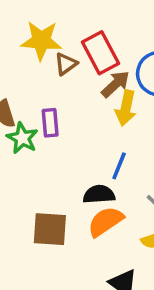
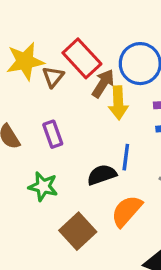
green star: (22, 138) -> (43, 186), moved
black semicircle: (99, 194) -> (102, 175), moved
brown square: (50, 229) -> (78, 231), turned -32

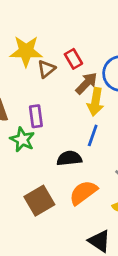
red rectangle: (82, 58) -> (73, 59), size x0.6
blue line: (126, 157) -> (93, 135), moved
green star: (43, 186) -> (22, 140), moved

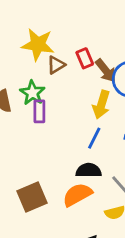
brown arrow: (86, 83) -> (106, 71), moved, turned 90
green star: (22, 140) -> (32, 93), moved
black semicircle: (69, 158) -> (89, 171), moved

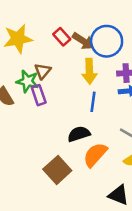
brown triangle: (56, 65) -> (43, 71), moved
black semicircle: (89, 171) -> (79, 134), moved

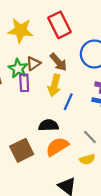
red rectangle: (62, 37) -> (59, 25), moved, size x1.6
brown arrow: (83, 41) -> (58, 62), moved
yellow arrow: (89, 71) -> (54, 85), moved

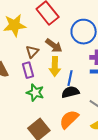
green star: (18, 68) -> (35, 93), moved
black semicircle: (48, 125) -> (70, 92), moved

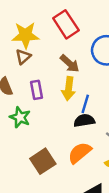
brown triangle: (32, 52) -> (23, 57), moved
green star: (35, 93) -> (20, 117), moved

